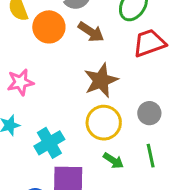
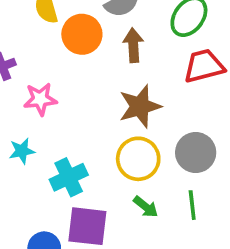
brown arrow: (91, 32) -> (133, 45), turned -132
gray circle: (149, 113) -> (196, 153), size x1.4

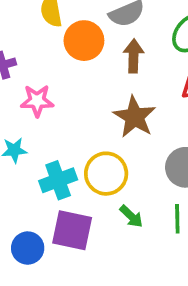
brown star: (140, 106) -> (135, 117), turned -30
yellow circle: (138, 159) -> (106, 174), moved

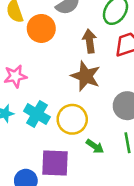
brown arrow: (134, 56) -> (90, 41), moved
cyan cross: (58, 180) -> (37, 114), moved, turned -30

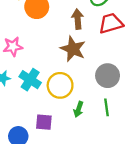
green arrow: (95, 146) -> (79, 109), turned 72
purple square: (55, 163) -> (44, 122), size x0.7

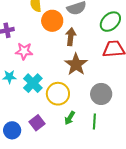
brown arrow: (78, 19) -> (71, 37), moved
purple square: (44, 122) -> (37, 123), turned 35

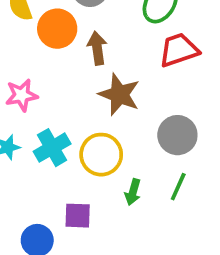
cyan cross: (33, 83) -> (52, 148), turned 30
green line: (94, 121) -> (178, 187), turned 35
purple square: (37, 123) -> (78, 216), turned -35

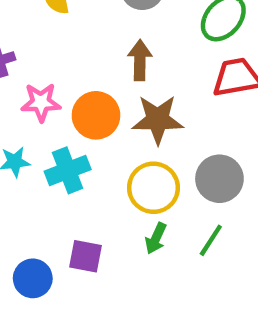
orange circle: (57, 29) -> (96, 115), moved
brown star: (119, 94) -> (158, 120), turned -30
yellow circle: (101, 155) -> (153, 188), moved

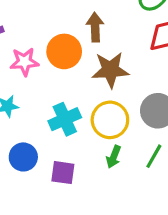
orange circle: (96, 115) -> (64, 51), moved
cyan cross: (68, 170) -> (65, 119), moved
blue circle: (33, 278) -> (23, 157), moved

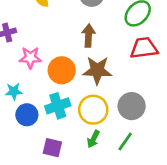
orange circle: (64, 51) -> (62, 70), moved
blue circle: (23, 157) -> (27, 115), moved

